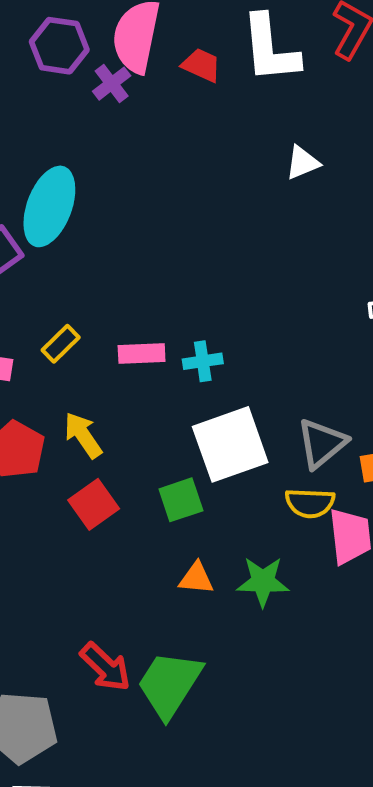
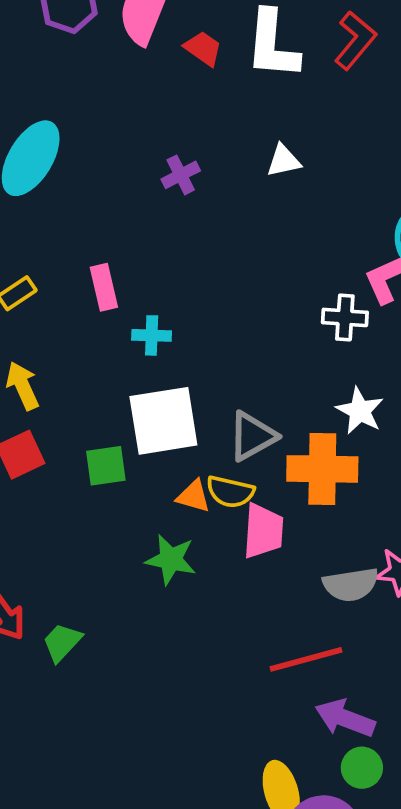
purple cross: (112, 84) -> (181, 175), moved
pink rectangle: (142, 354) -> (104, 287), moved, turned 69
orange triangle: (196, 578) -> (193, 496), moved
green trapezoid: (169, 684) -> (62, 642), size x0.6

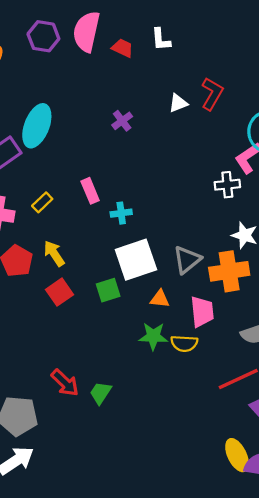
red L-shape: (355, 40) -> (212, 94), moved
white L-shape: (272, 45) -> (161, 39), size x0.6
yellow semicircle: (230, 492) -> (184, 343), moved

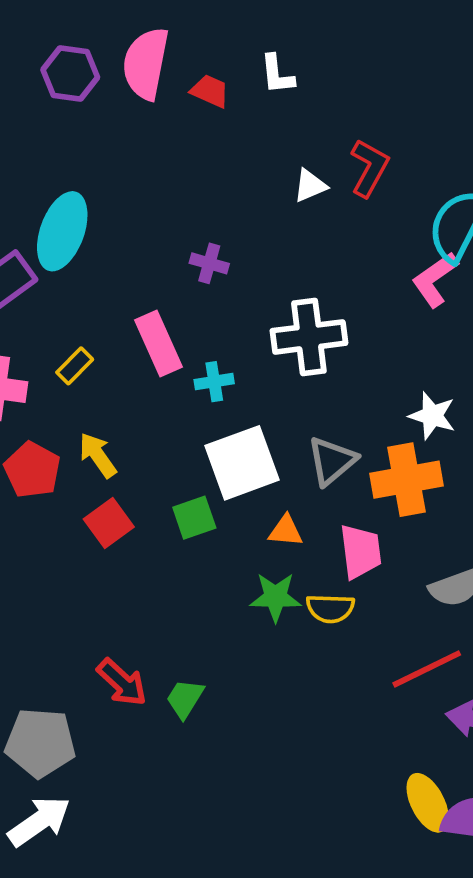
purple cross: (122, 121) -> (209, 263), moved, turned -36
white cross: (227, 185) -> (309, 337), moved, size x1.6
pink rectangle: (90, 191) -> (158, 343), size x1.4

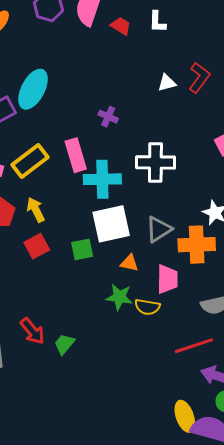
yellow rectangle: (75, 366) -> (30, 161), size x1.8
cyan cross: (214, 382) -> (102, 179), size x1.8

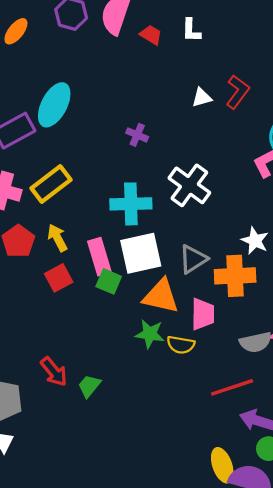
pink rectangle: (76, 155) -> (99, 257), moved
white cross: (155, 162) -> (189, 185), turned 36
green square: (82, 249) -> (109, 281), turned 35
orange triangle: (129, 263) -> (161, 296), size x1.8

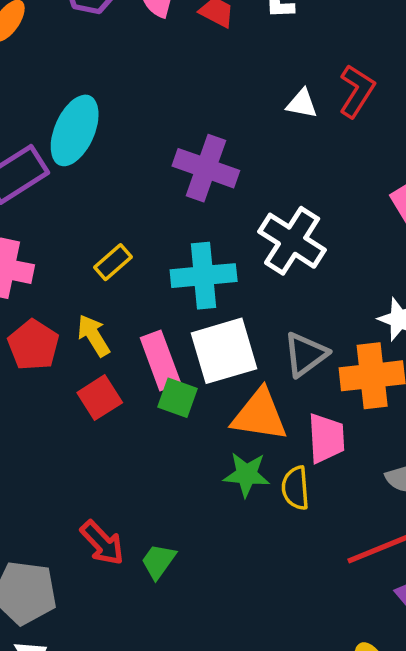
white triangle: (202, 98) -> (302, 104), turned 30
purple cross: (137, 135) -> (206, 168), size x1.8
yellow rectangle: (51, 184) -> (113, 262), moved, size x0.6
yellow semicircle: (181, 345) -> (295, 488), turned 80

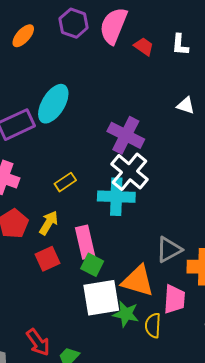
white cross: (292, 241) -> (130, 172), moved
yellow arrow: (94, 336) -> (49, 223), turned 55
white square: (224, 351) -> (101, 298), moved

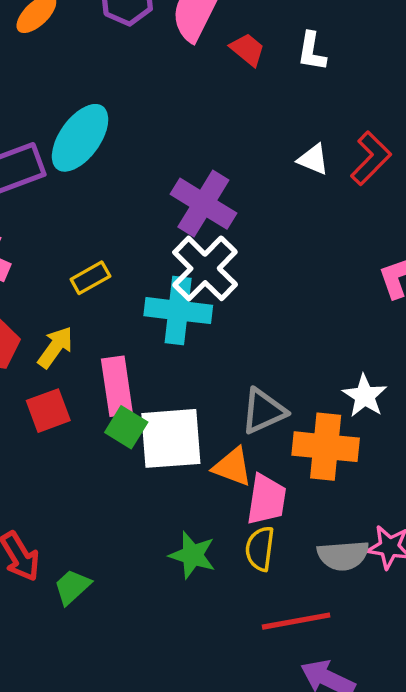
orange triangle: (138, 281) -> (232, 467), moved, size x0.7
white square: (101, 298) -> (171, 438), moved
green star: (126, 314) -> (192, 555), moved
yellow semicircle: (153, 325) -> (260, 549), moved

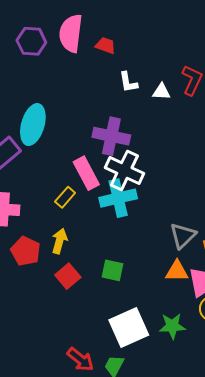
white L-shape: (312, 51) -> (128, 82), moved
pink rectangle: (117, 386) -> (86, 173), moved
white square: (171, 438) -> (129, 328), moved

